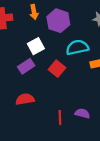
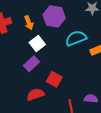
orange arrow: (34, 12) -> (29, 23), moved
red square: (57, 69) -> (54, 79), moved

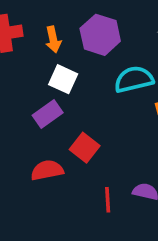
white square: (37, 44) -> (63, 79), turned -35

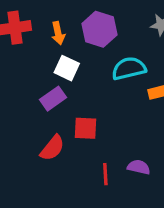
red square: (85, 148) -> (85, 128), turned -35
red semicircle: (47, 170) -> (52, 148), turned 140

